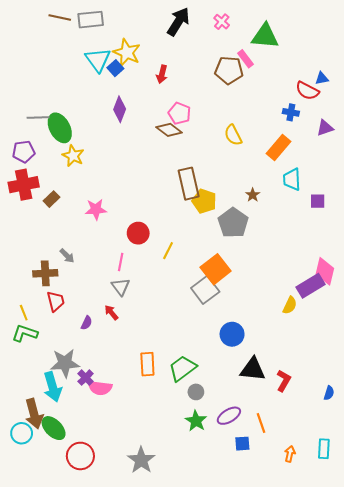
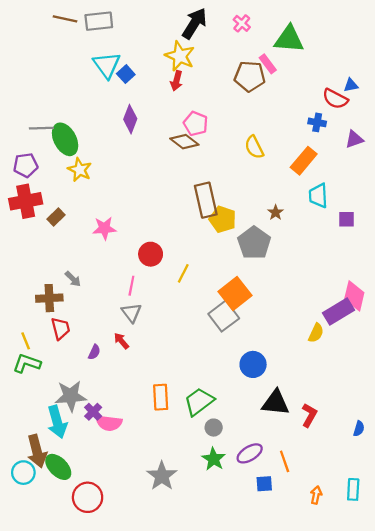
yellow star: (127, 53) -> (180, 56), moved
gray star: (141, 460) -> (162, 476), moved

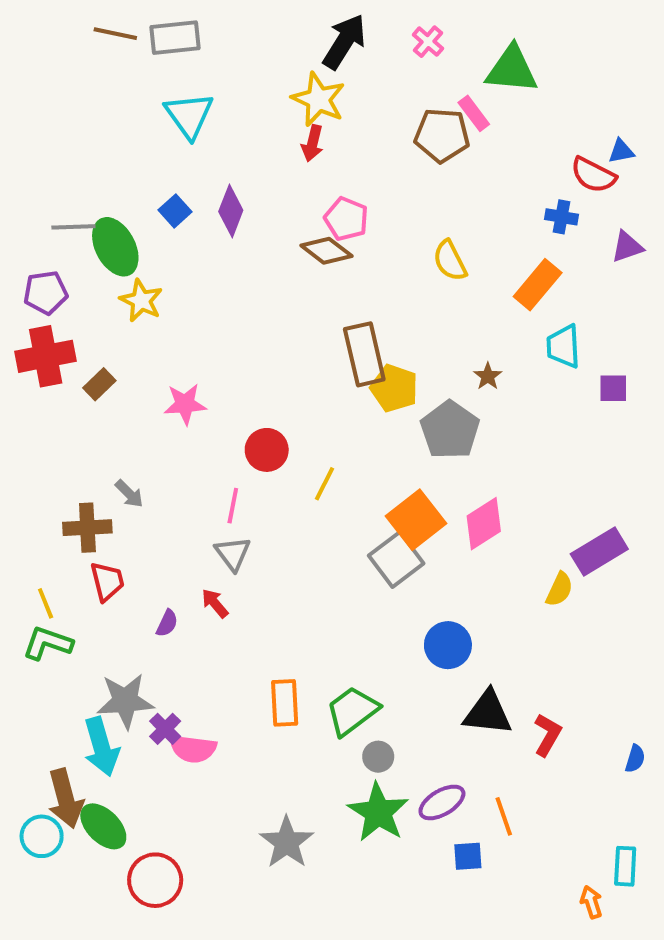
blue square: (126, 74) -> (175, 211), moved
pink diamond: (354, 296) -> (484, 524), moved, turned 44
green star: (214, 459) -> (378, 812), size x1.4
orange arrow: (316, 495) -> (591, 902), moved, turned -30

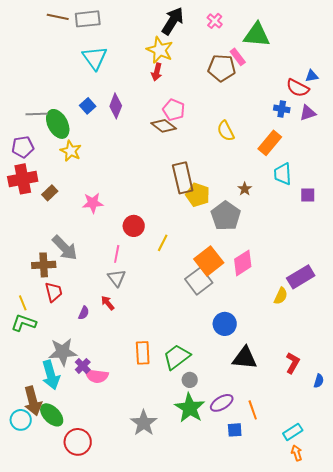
purple triangle: (627, 247) -> (308, 113), moved
gray arrow: (129, 494) -> (65, 248), size x1.8
red L-shape: (548, 735) -> (293, 363), moved
cyan rectangle: (625, 866) -> (293, 432), moved, turned 54

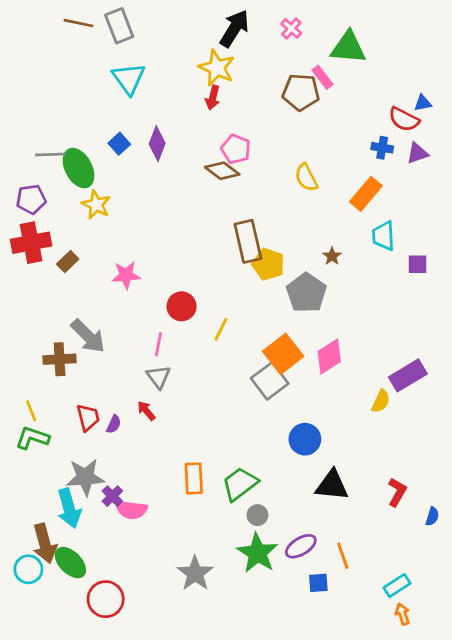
gray rectangle: (88, 19) -> (119, 26), turned 75
red trapezoid: (54, 292) -> (88, 417), moved

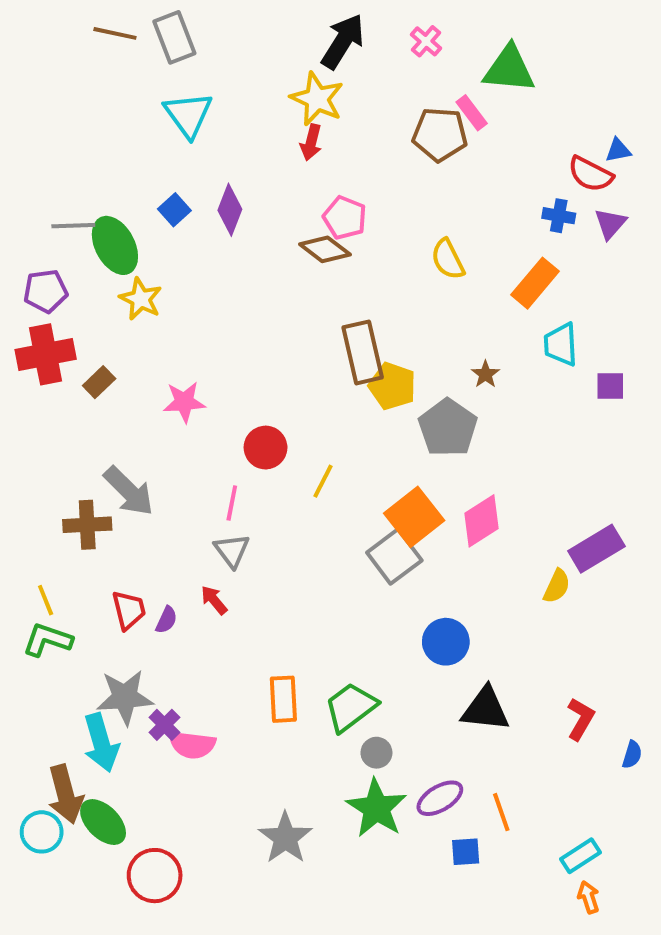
purple triangle: (417, 153) -> (610, 224), turned -30

